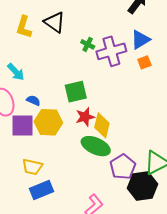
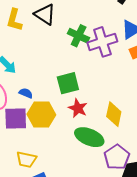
green cross: (88, 44) -> (79, 36), size x1.5
red star: (85, 117) -> (78, 108), turned -30
yellow diamond: (102, 125) -> (114, 114), moved

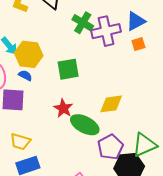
red star: (78, 108) -> (63, 108), moved
yellow hexagon: (41, 114) -> (29, 54), moved
yellow diamond: (114, 114) -> (111, 104), turned 65

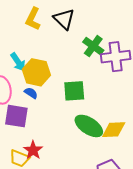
red star: (63, 108) -> (33, 150), moved
green ellipse: (85, 125) -> (89, 126), moved

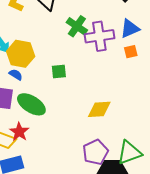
green square: (74, 91) -> (59, 72), size x0.7
green ellipse: (89, 126) -> (31, 104), moved

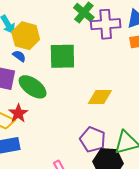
green square: (59, 72) -> (62, 56), size x1.8
purple pentagon: (95, 152) -> (93, 139), turned -30

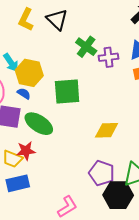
purple cross: (106, 24) -> (109, 57), size x0.7
red star: (18, 113) -> (26, 151), turned 30

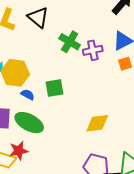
green square: (67, 91) -> (54, 88), size x0.7
blue semicircle: (24, 94) -> (28, 95), moved

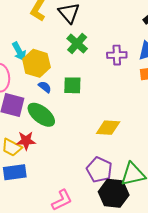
green cross: (70, 42) -> (77, 44), moved

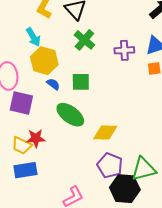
cyan arrow: (19, 51) -> (33, 37), moved
green ellipse: (41, 115) -> (70, 115), moved
yellow diamond: (108, 128) -> (105, 133), moved

